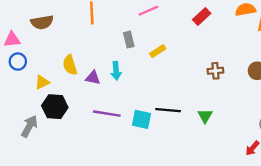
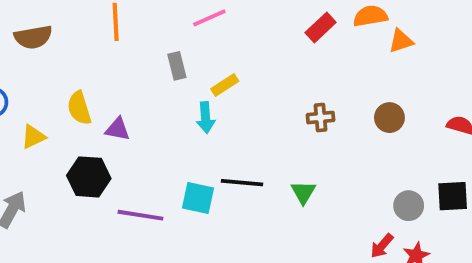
red rectangle: (202, 16) -> (321, 28), moved
cyan arrow: (116, 71) -> (206, 118), moved
black hexagon: (55, 107) -> (89, 177), moved
purple line: (107, 114) -> (140, 215), moved

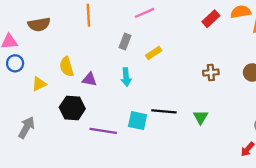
gray rectangle: (177, 66) -> (125, 42), turned 35
cyan arrow: (206, 118) -> (126, 77), moved

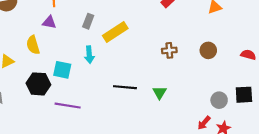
yellow rectangle: (154, 53) -> (115, 32), size x1.6
purple triangle: (89, 79) -> (49, 22), moved
cyan square: (138, 121) -> (62, 70), moved

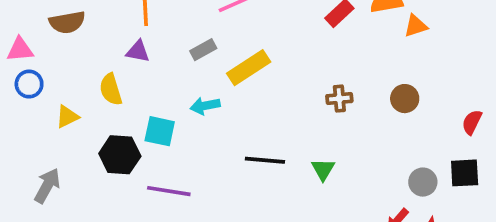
gray rectangle: (88, 21) -> (203, 50), turned 40
cyan arrow: (89, 55) -> (205, 106), turned 84
red semicircle: (248, 55) -> (472, 122), moved, turned -80

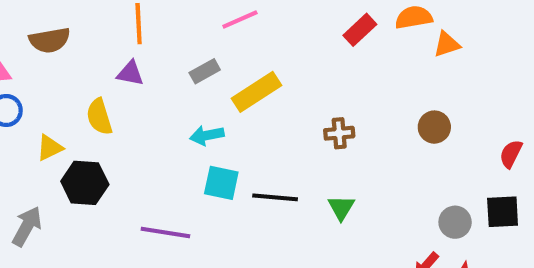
brown cross: (339, 99) -> (339, 133), moved
cyan square: (160, 131) -> (221, 183), moved
black hexagon: (120, 155) -> (85, 183), moved

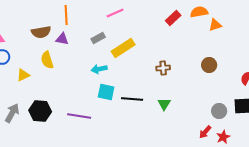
brown semicircle: (50, 40) -> (41, 32), moved
black hexagon: (85, 183) -> (40, 111), moved

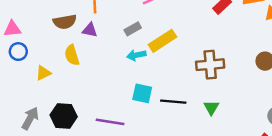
brown cross: (163, 68) -> (210, 65), size x1.6
cyan arrow: (99, 69) -> (136, 55), moved

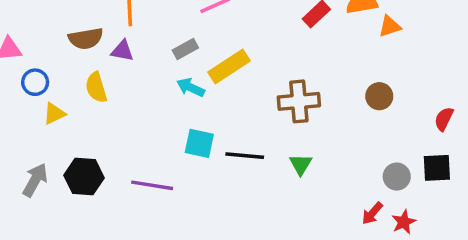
blue circle: (18, 52) -> (35, 82), moved
cyan arrow: (136, 55) -> (191, 87), turned 36

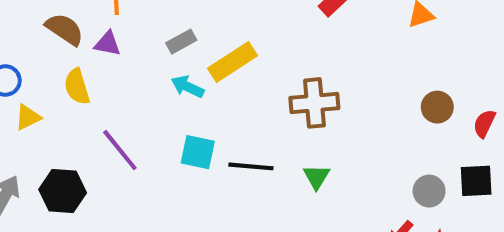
brown semicircle: (86, 39) -> (65, 29), turned -136
brown circle: (379, 96) -> (437, 107), moved
purple line: (152, 185) -> (120, 150), moved, turned 42

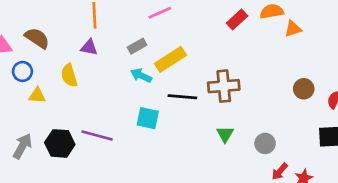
brown semicircle: (65, 29) -> (37, 38), moved
yellow triangle: (28, 117) -> (37, 95), turned 30
purple line: (120, 150) -> (97, 135), moved, turned -36
black line: (251, 166) -> (182, 97), moved
gray circle: (429, 191) -> (265, 143), moved

